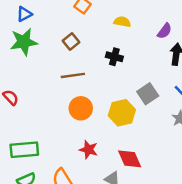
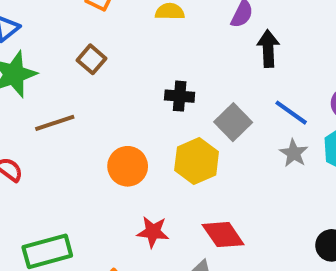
black cross: (114, 57) -> (180, 96), moved
brown line: (73, 75) -> (55, 123), moved

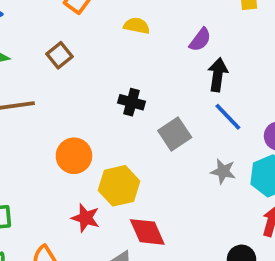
blue line: (291, 113) -> (228, 117), moved
gray star: (294, 153) -> (223, 171), turned -30
yellow hexagon: (197, 161) -> (119, 186), moved

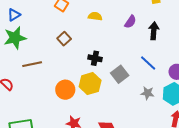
brown square: (60, 55) -> (64, 39), moved
black arrow: (218, 75) -> (154, 31), moved
yellow hexagon: (119, 186) -> (90, 84), moved

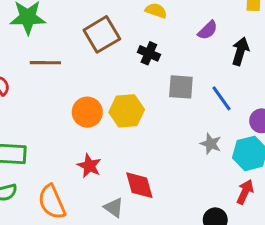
brown square: (64, 39) -> (102, 34), size x1.6
black cross: (95, 58) -> (149, 53), moved
gray square: (120, 74) -> (181, 87), moved, turned 30

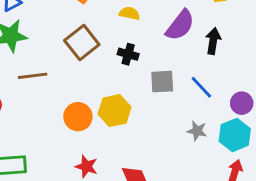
purple semicircle: (208, 30) -> (180, 25), size x1.6

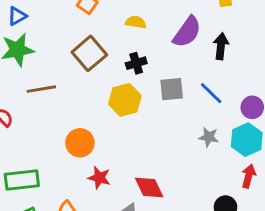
black cross: (128, 54) -> (136, 63), turned -30
yellow hexagon: (115, 111) -> (125, 100), moved
orange circle: (78, 117) -> (80, 143), moved

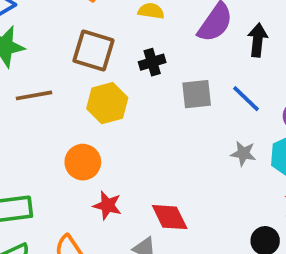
brown square: (89, 53) -> (93, 50), turned -32
yellow hexagon: (125, 100) -> (107, 103), moved

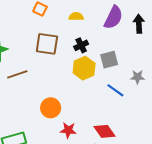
blue line: (246, 99) -> (115, 90), moved
yellow hexagon: (107, 103) -> (84, 68), moved
gray star: (243, 154) -> (137, 77), moved

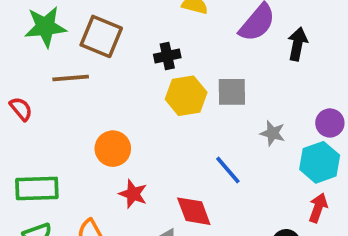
brown square: (47, 44) -> (101, 36), moved
black cross: (81, 45) -> (167, 56), moved
blue line: (115, 90) -> (228, 170), moved

